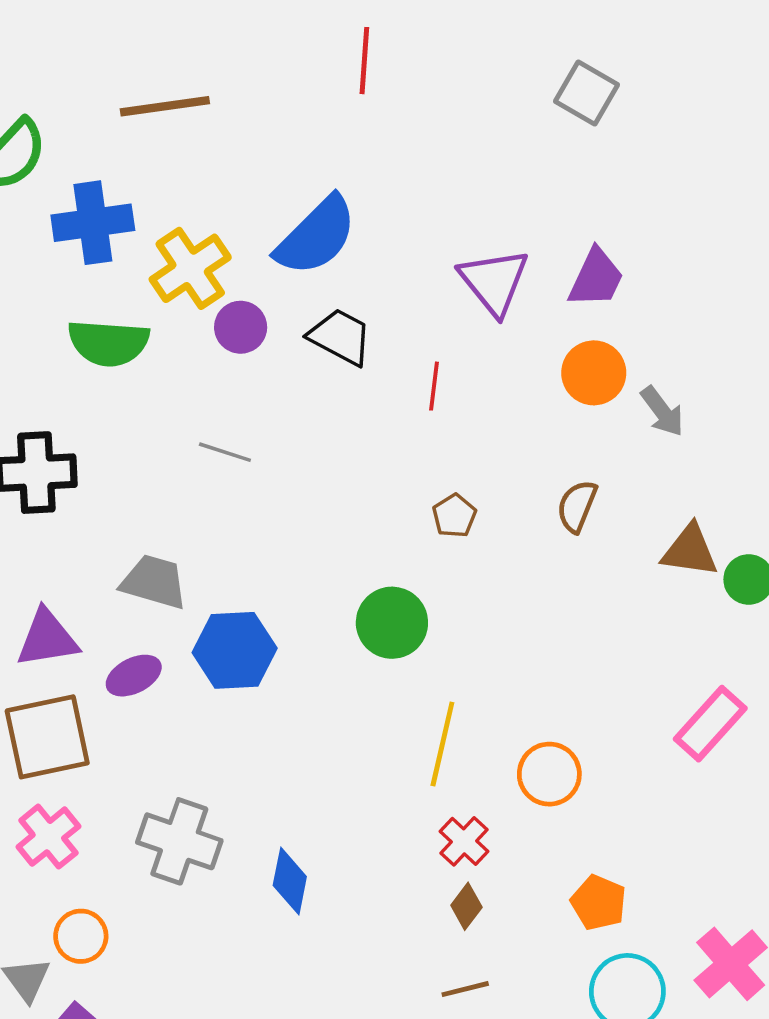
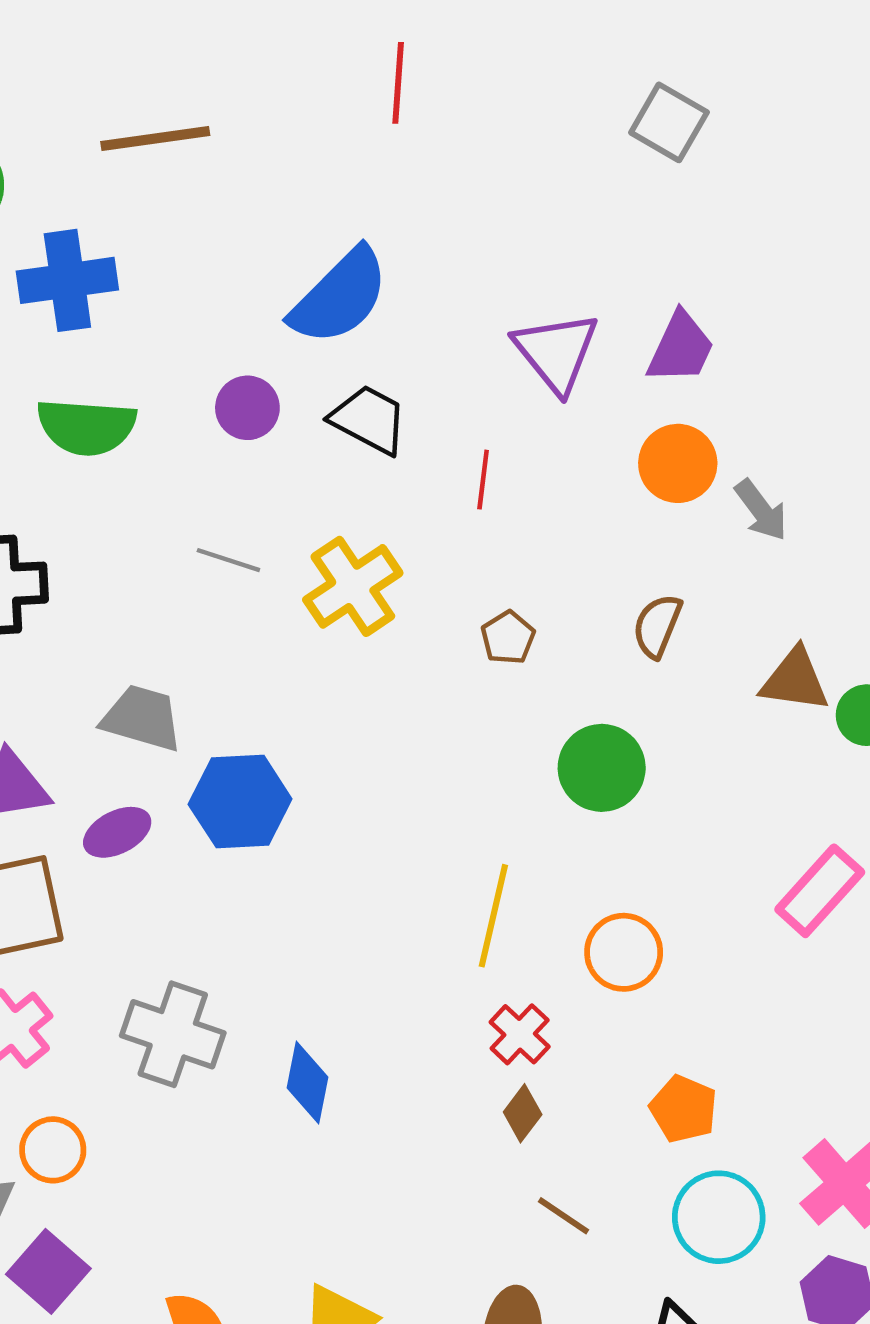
yellow cross: (190, 268) -> (353, 586), moved
green circle: (392, 623) -> (602, 768), moved
brown line: (465, 989) -> (564, 1216), moved, turned 48

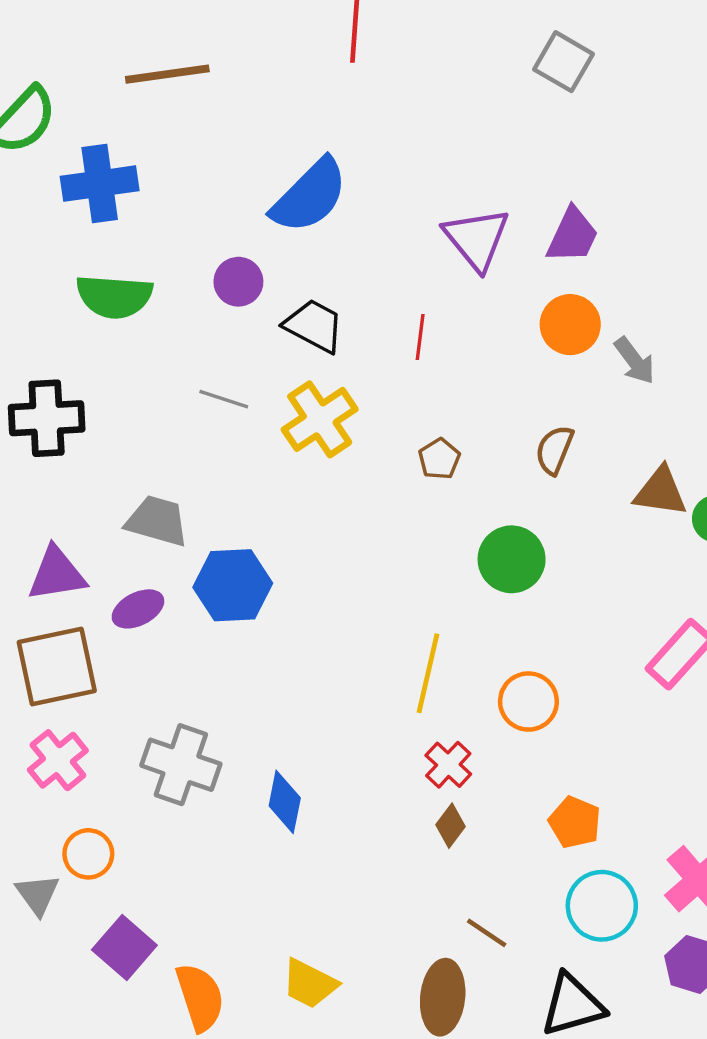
black trapezoid: (369, 420) -> (314, 326), moved
brown line: (564, 1216) -> (487, 933), moved
purple square: (48, 1271) -> (124, 948), moved

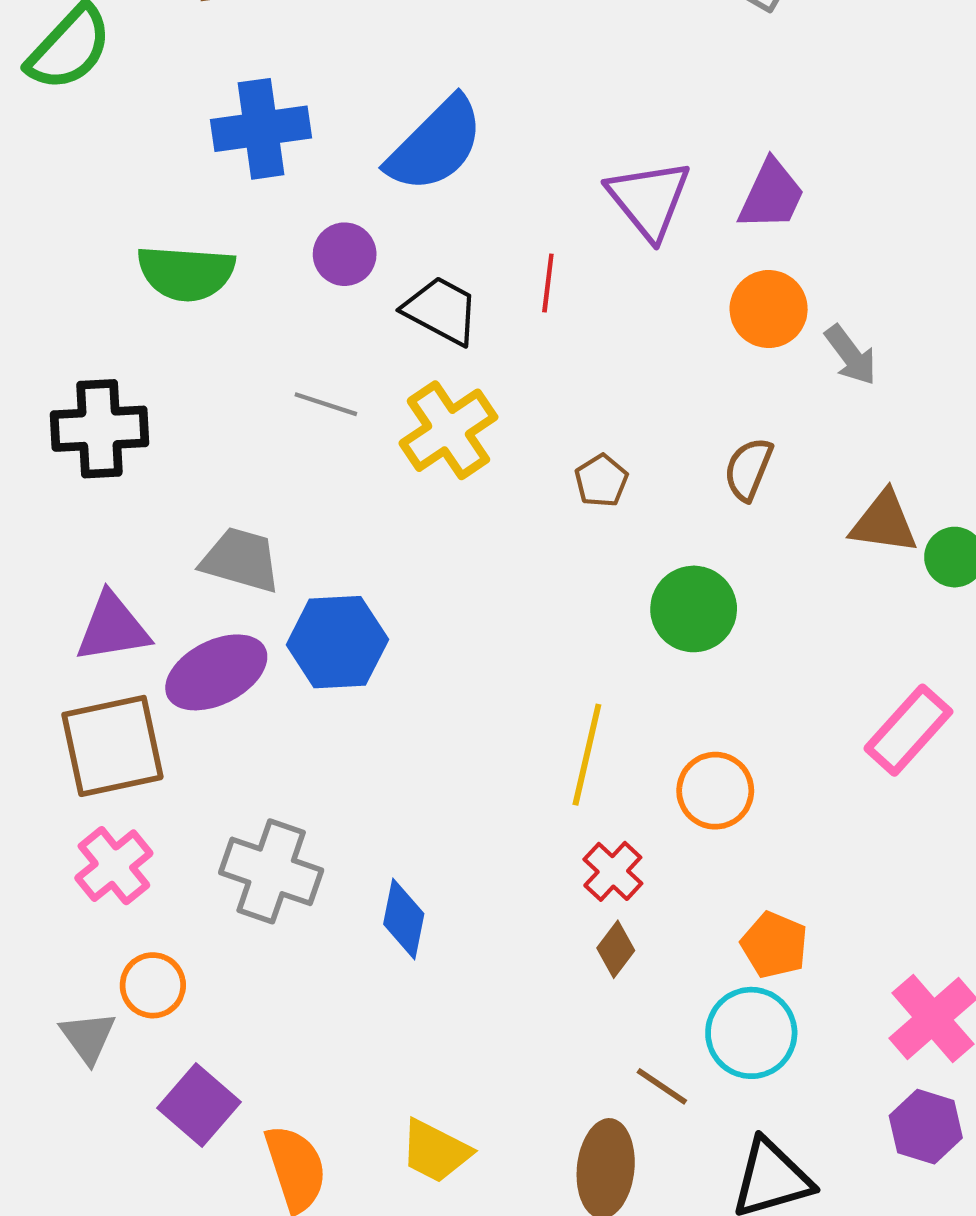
blue cross: (100, 184) -> (261, 129), moved
red line: (420, 337) -> (548, 283), moved
purple ellipse: (138, 609) -> (216, 672), size x1.5
cyan circle: (602, 906) -> (751, 1033), moved

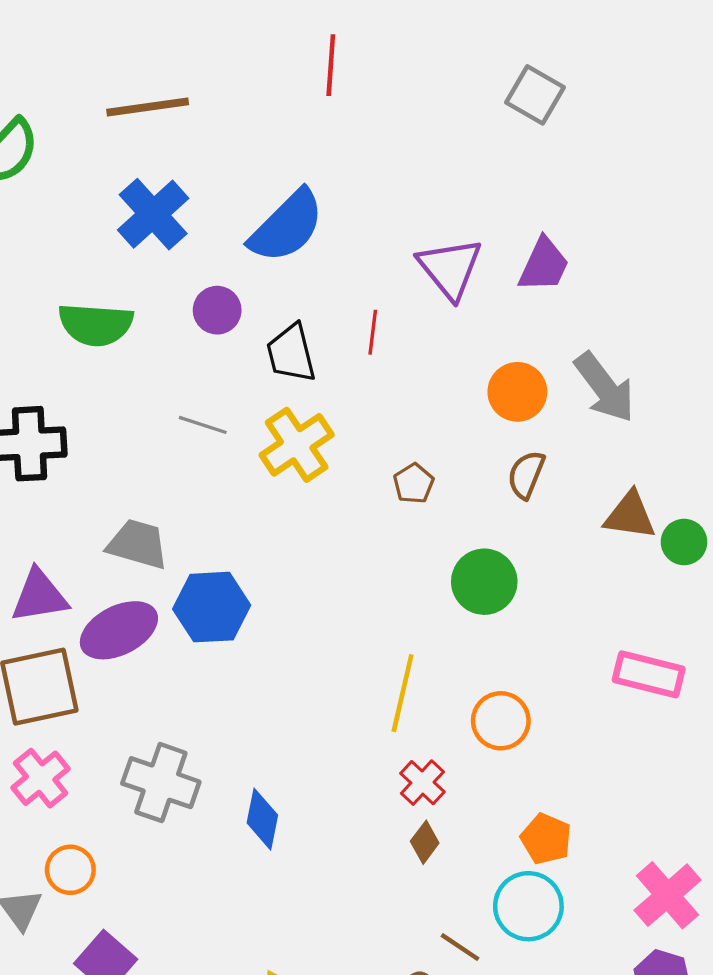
blue cross: (261, 129) -> (153, 214), turned -34
orange circle: (769, 309) -> (517, 392), moved
black trapezoid: (441, 310) -> (291, 353), turned -132
gray arrow: (851, 355) -> (605, 387), size x1.5
pink rectangle: (908, 730) -> (649, 674), turned 62

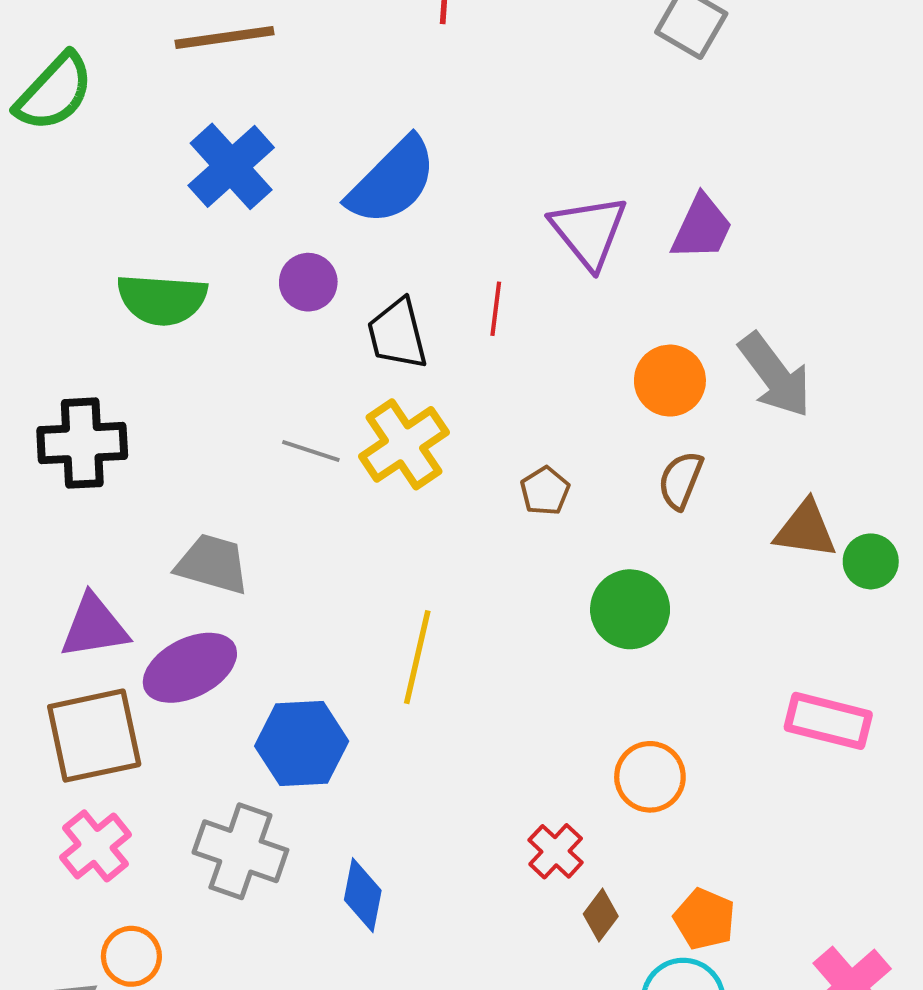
gray line: (203, 425) -> (311, 451), moved
blue hexagon: (212, 607) -> (302, 744), moved
yellow line: (403, 693) -> (417, 657), moved
brown diamond: (425, 842) -> (601, 915), moved

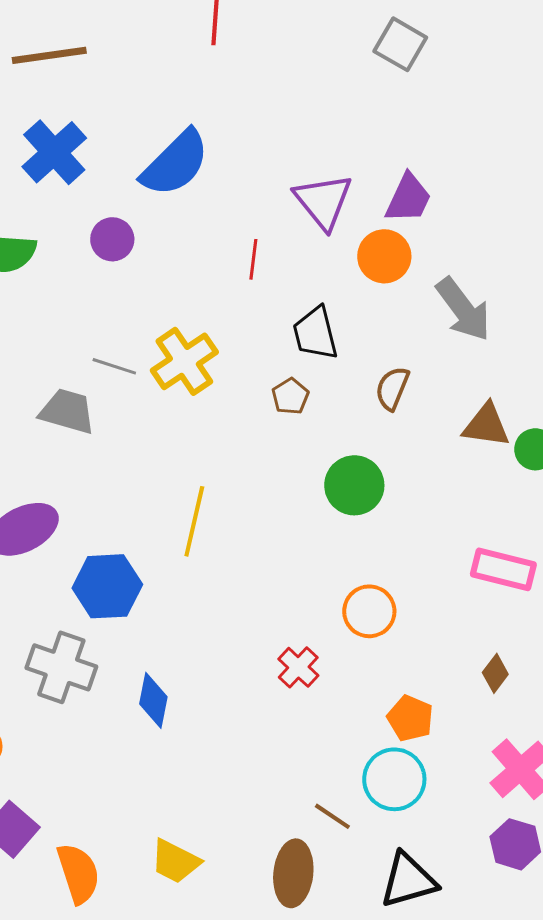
black trapezoid: (397, 334) -> (315, 333), moved
orange circle: (670, 381) -> (384, 256), moved
gray trapezoid: (213, 564) -> (67, 411), moved
brown diamond: (601, 915) -> (495, 673), moved

